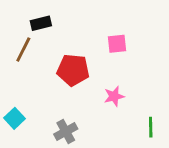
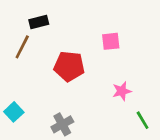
pink star: (114, 96) -> (122, 91), moved
green line: (151, 127) -> (143, 120), turned -30

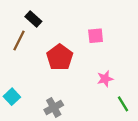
black rectangle: (39, 22) -> (33, 19), turned 56
red pentagon: (69, 66) -> (60, 57), turned 30

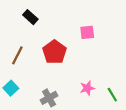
brown line: (19, 41) -> (17, 55), moved
pink star: (105, 79) -> (87, 88), moved

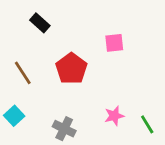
brown line: (17, 55) -> (23, 73), turned -60
gray cross: (49, 98) -> (64, 129), turned -35

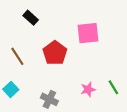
pink square: (114, 43) -> (88, 33), size x1.5
green line: (147, 124) -> (113, 87), moved

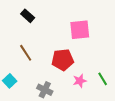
red pentagon: (55, 53) -> (63, 60), moved, turned 30
brown line: (17, 56) -> (26, 53), moved

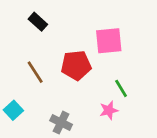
red pentagon: (63, 60) -> (76, 65), moved
green line: (103, 79) -> (121, 88), moved

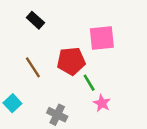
green line: (121, 88) -> (89, 83), moved
pink star: (109, 110) -> (102, 103), turned -30

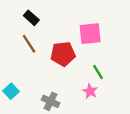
brown line: (33, 67) -> (29, 44), moved
green line: (89, 83) -> (98, 72), moved

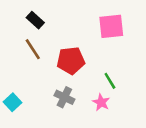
pink square: (90, 34) -> (111, 26), moved
gray cross: (51, 101) -> (64, 97), moved

